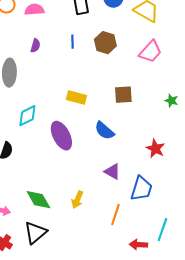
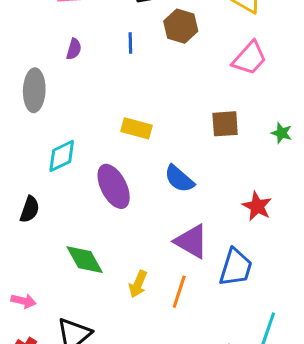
brown hexagon: (105, 43) -> (181, 26), moved
brown square: (123, 95) -> (225, 124), moved
purple triangle: (112, 172) -> (191, 241), size x1.4
green diamond: (38, 200) -> (85, 260), moved
orange line: (115, 215) -> (179, 292), moved

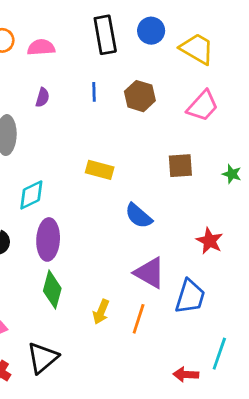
brown hexagon: (181, 26) -> (140, 96), moved
purple ellipse: (114, 186) -> (48, 239), moved, turned 30
green diamond: (85, 260) -> (52, 290), turned 45

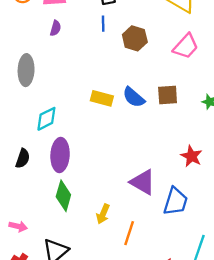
blue line: (94, 92) -> (103, 24), moved
purple semicircle: (42, 97) -> (55, 28), moved
blue semicircle: (139, 216) -> (134, 97), moved
orange line: (139, 319) -> (129, 233), moved

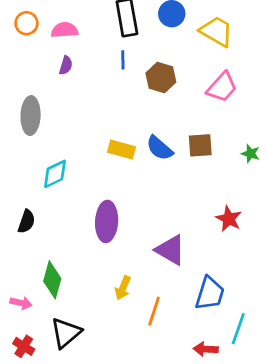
purple ellipse: (60, 155) -> (107, 221), moved
green diamond: (63, 196) -> (52, 280), moved
blue trapezoid: (176, 201) -> (210, 293), moved

